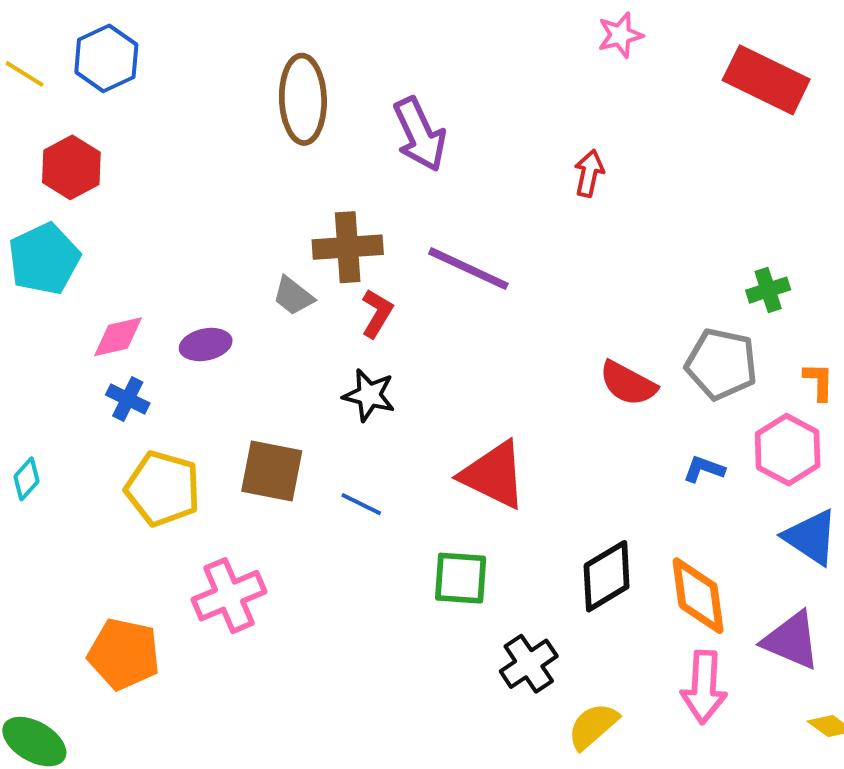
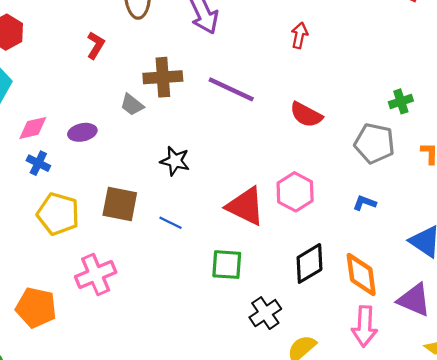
red L-shape: (377, 313) -> (96, 45), moved
red semicircle: (628, 383) -> (306, 115), moved
pink hexagon: (788, 450) -> (295, 192), moved

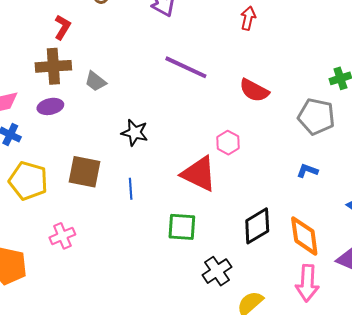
brown cross: (163, 77) -> (53, 66), moved
pink hexagon: (295, 192) -> (228, 143), moved, size x0.7
blue line: (171, 223) -> (131, 189), turned 60
pink cross: (96, 274) -> (62, 236), size x0.7

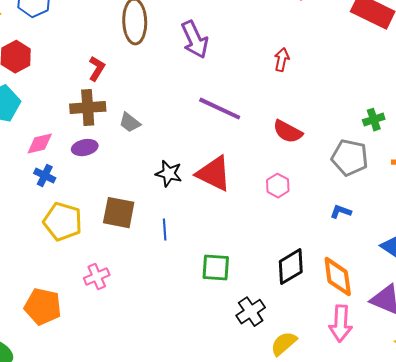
pink hexagon: (228, 143) -> (278, 186), moved
red triangle: (199, 174) -> (214, 174), moved

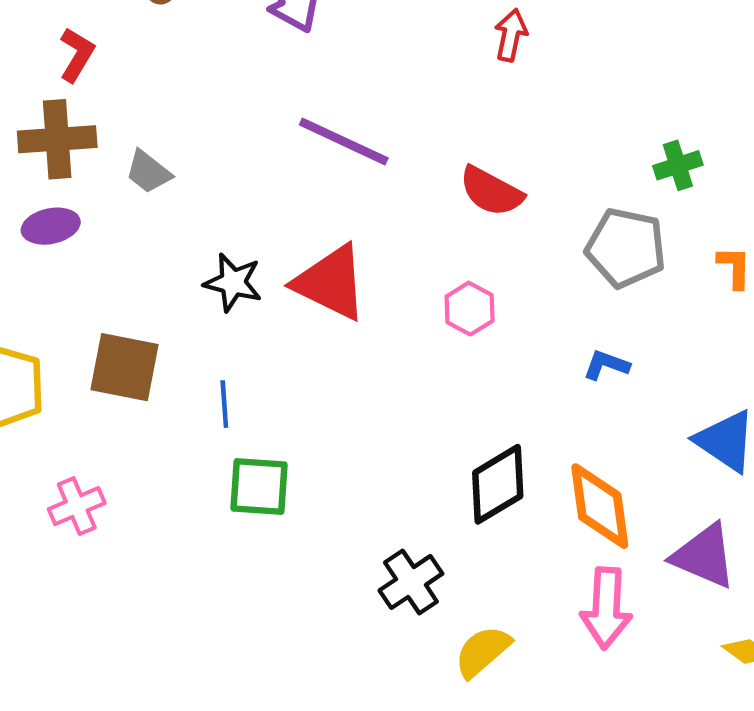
red arrow: (282, 60) -> (511, 35), moved
green square: (216, 268) -> (259, 487), moved

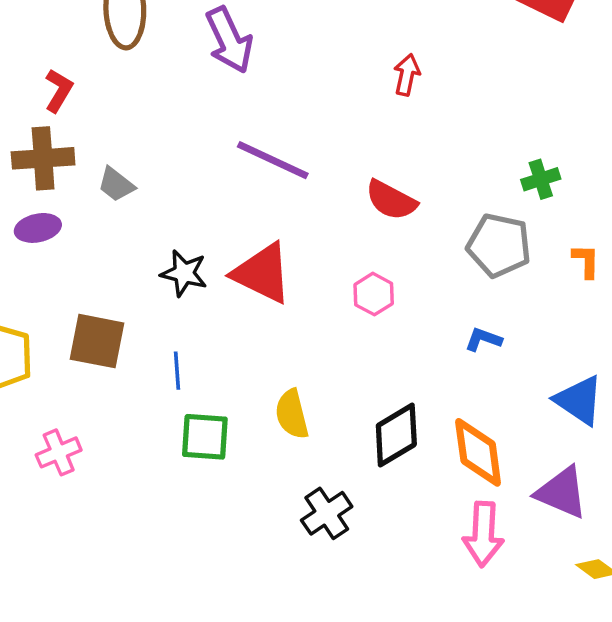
yellow semicircle: (483, 651) -> (292, 414), moved, turned -63

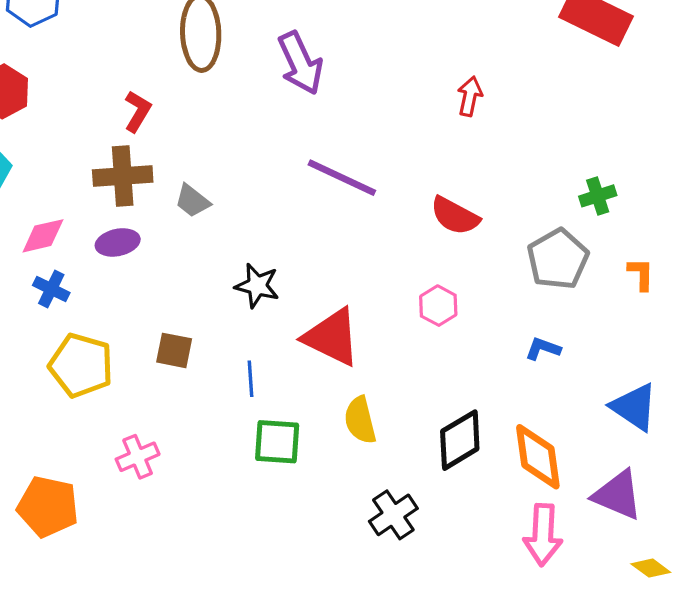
gray pentagon: (499, 245) -> (558, 259), turned 30
red triangle: (262, 273) -> (332, 337), moved
brown square: (97, 341) -> (174, 350), size x0.7

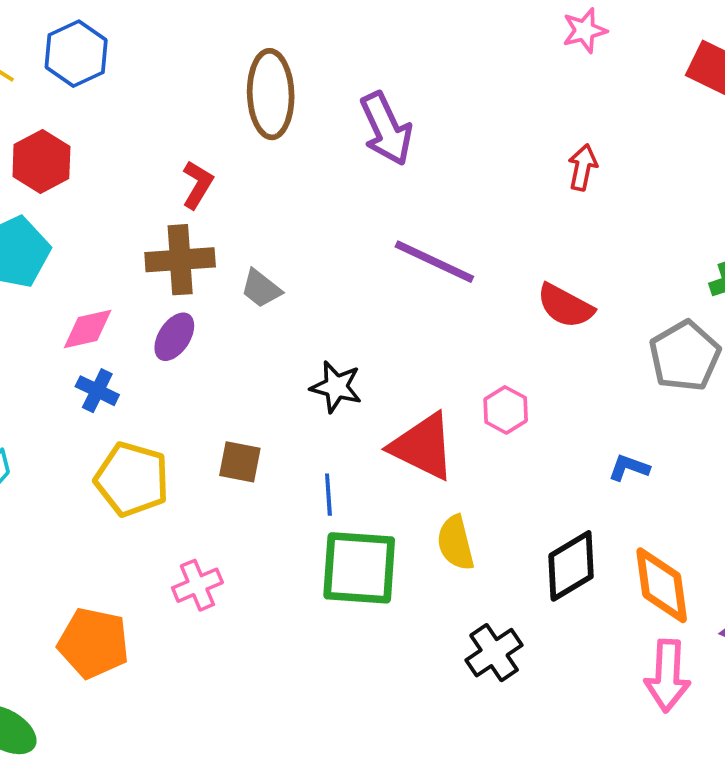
purple ellipse: (118, 242) -> (174, 337), turned -45
pink hexagon: (438, 306) -> (506, 410), moved
blue L-shape: (543, 349) -> (629, 468), moved
green square: (277, 442) -> (359, 568), size x1.4

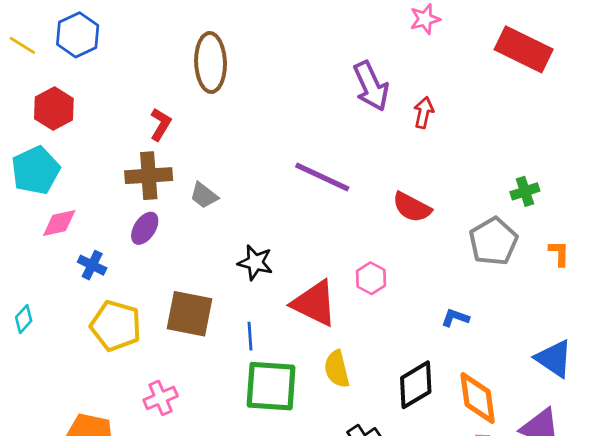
purple arrow: (386, 129) -> (371, 86), moved
pink diamond: (88, 329) -> (59, 223), moved
brown square: (240, 462) -> (189, 314), size x1.6

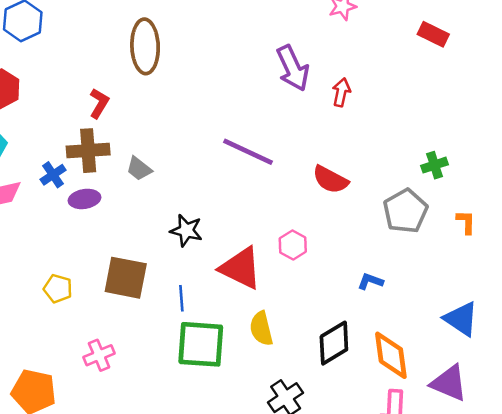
red rectangle: (524, 49) -> (433, 34), size x0.6
purple ellipse: (145, 228) -> (84, 199), turned 48
blue cross: (92, 265) -> (53, 175), moved, turned 30
yellow pentagon: (116, 326) -> (58, 289), size x0.6

